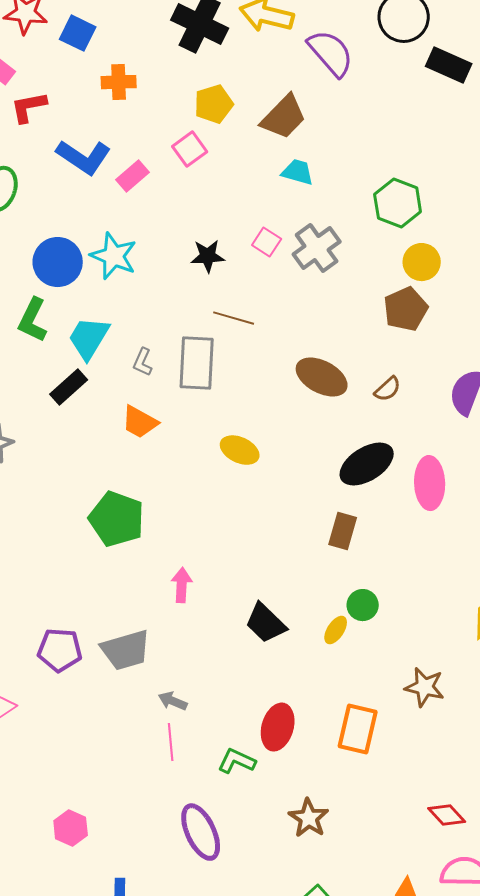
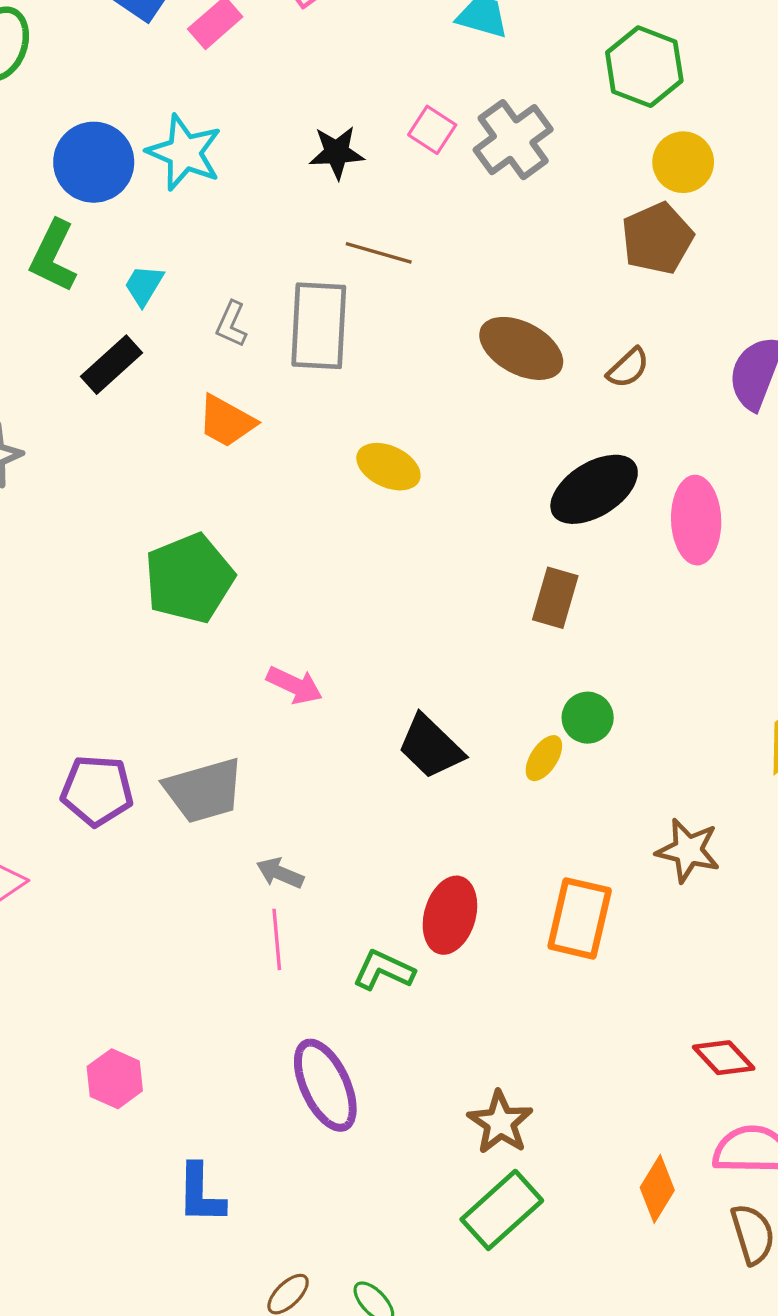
cyan trapezoid: (89, 338) -> (144, 285), size x0.6
green pentagon: (117, 519) -> (189, 578), turned 30
pink arrow: (182, 585) -> (295, 685), turned 112
brown star: (309, 818) -> (500, 1122), moved

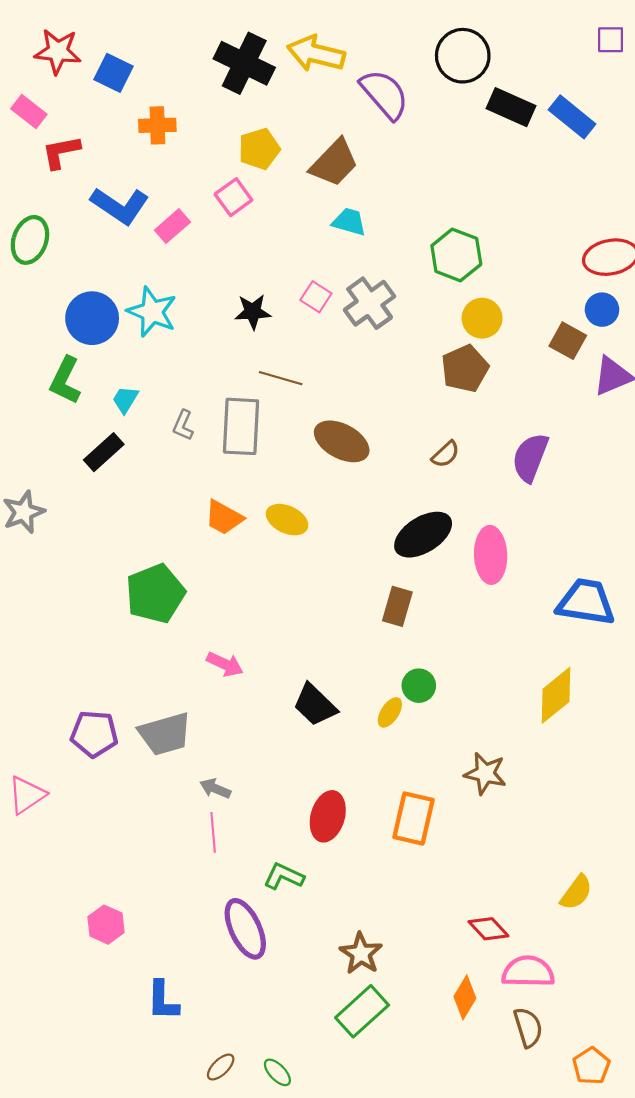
brown ellipse: (521, 348) -> (342, 441), moved
orange trapezoid: (227, 421) -> (224, 517), moved
green L-shape: (384, 970) -> (284, 876), moved
red diamond: (724, 1058) -> (488, 929), moved

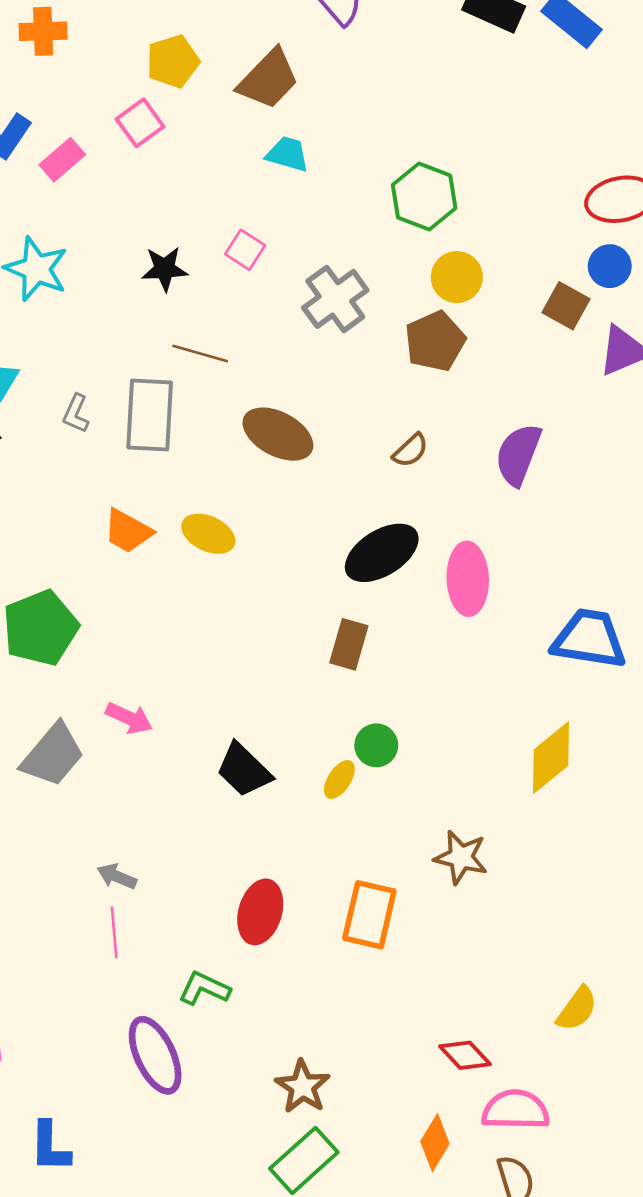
gray cross: (370, 303) -> (335, 299), moved
gray trapezoid: (165, 734) -> (53, 755), moved, turned -34

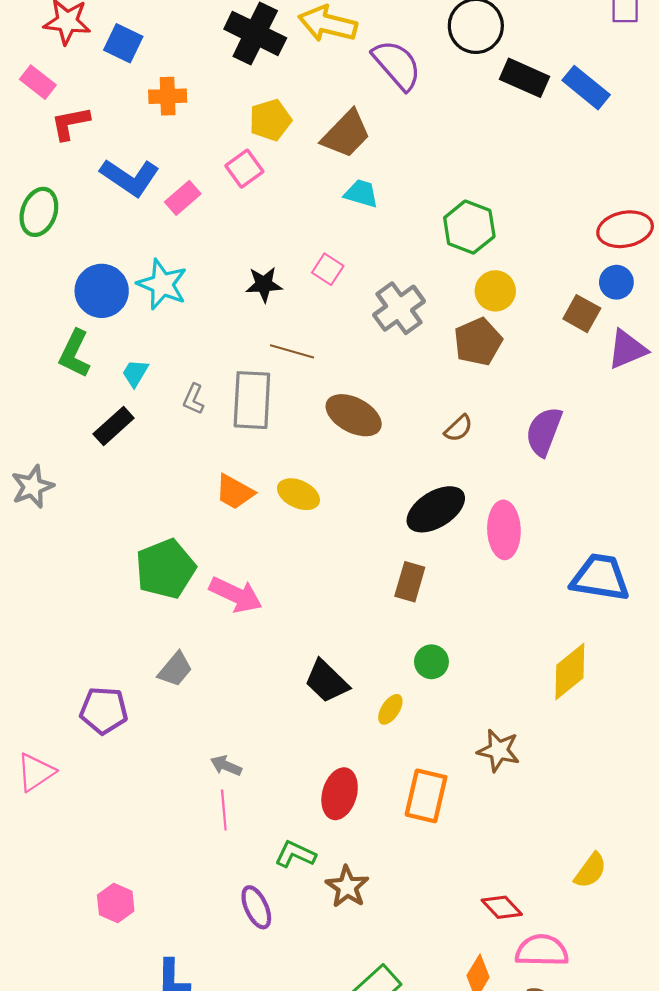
pink arrow: (129, 718) -> (236, 595), moved, size x1.4
gray trapezoid: (53, 755) -> (175, 669), size x0.7
yellow ellipse: (339, 779) -> (390, 709), moved
purple ellipse: (155, 1055) -> (256, 907), size x0.7
brown star: (303, 1087) -> (347, 887), moved

